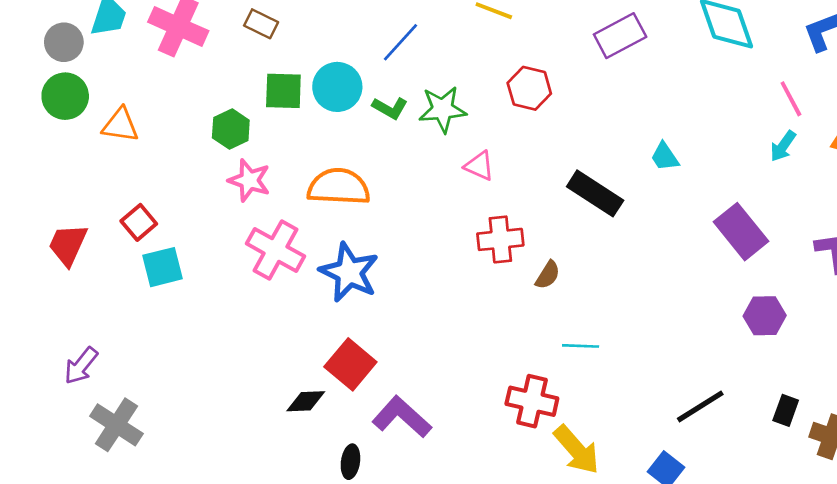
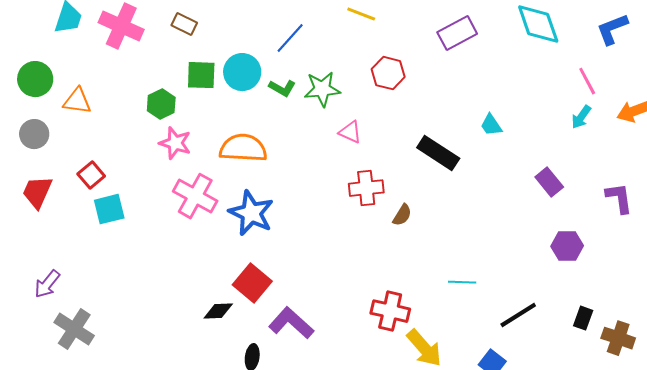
gray circle: (64, 42) -> (34, 134), moved
purple rectangle: (741, 232) -> (549, 182), size x0.7
cyan line: (581, 346) -> (462, 282), moved

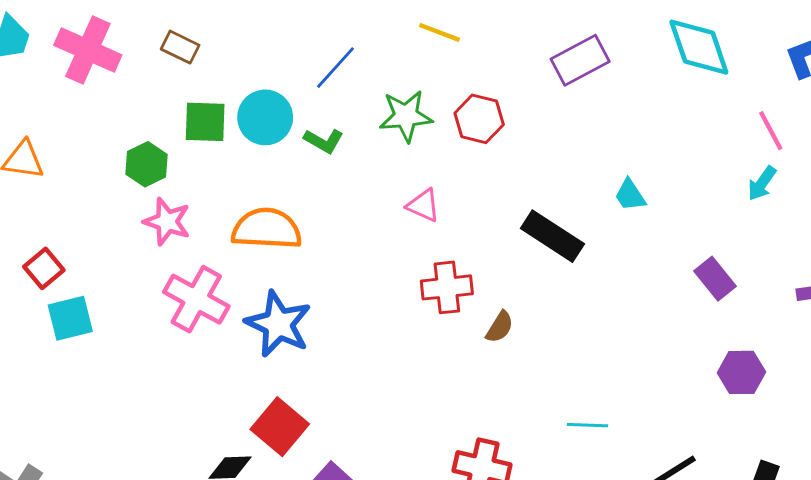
green star: (322, 89) -> (406, 116), moved

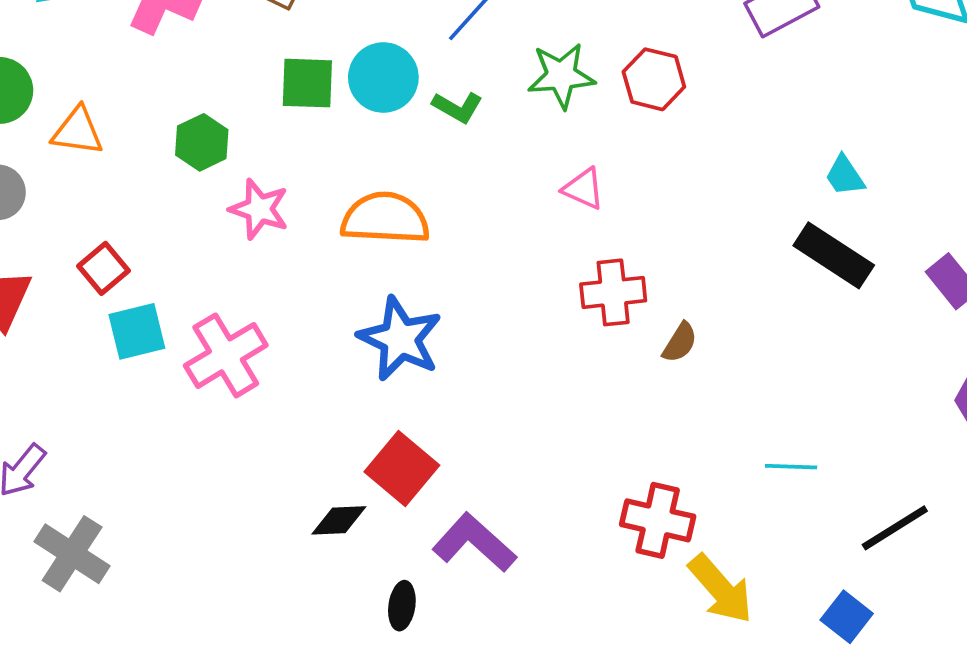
green hexagon: (146, 164) -> (202, 142), moved
black rectangle: (552, 236) -> (834, 255), moved
pink cross: (196, 299) -> (226, 355), moved, turned 30

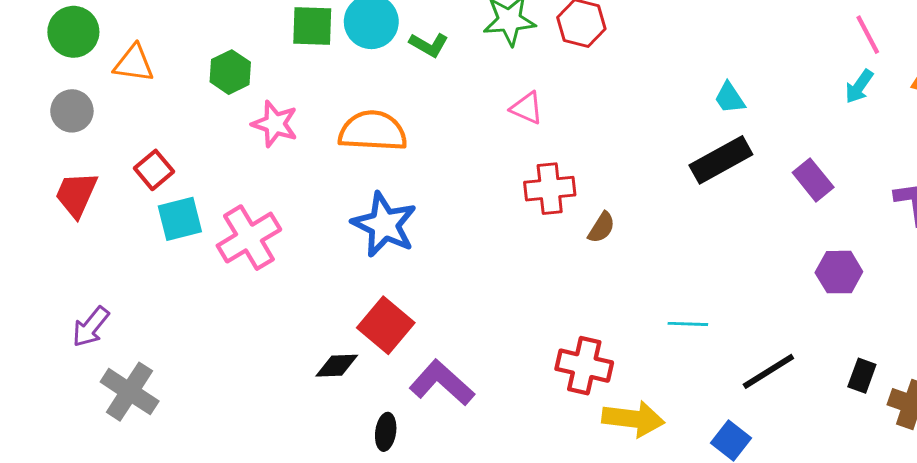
black rectangle: (834, 255) -> (721, 160), turned -62
yellow arrow: (721, 589) -> (633, 419), turned -42

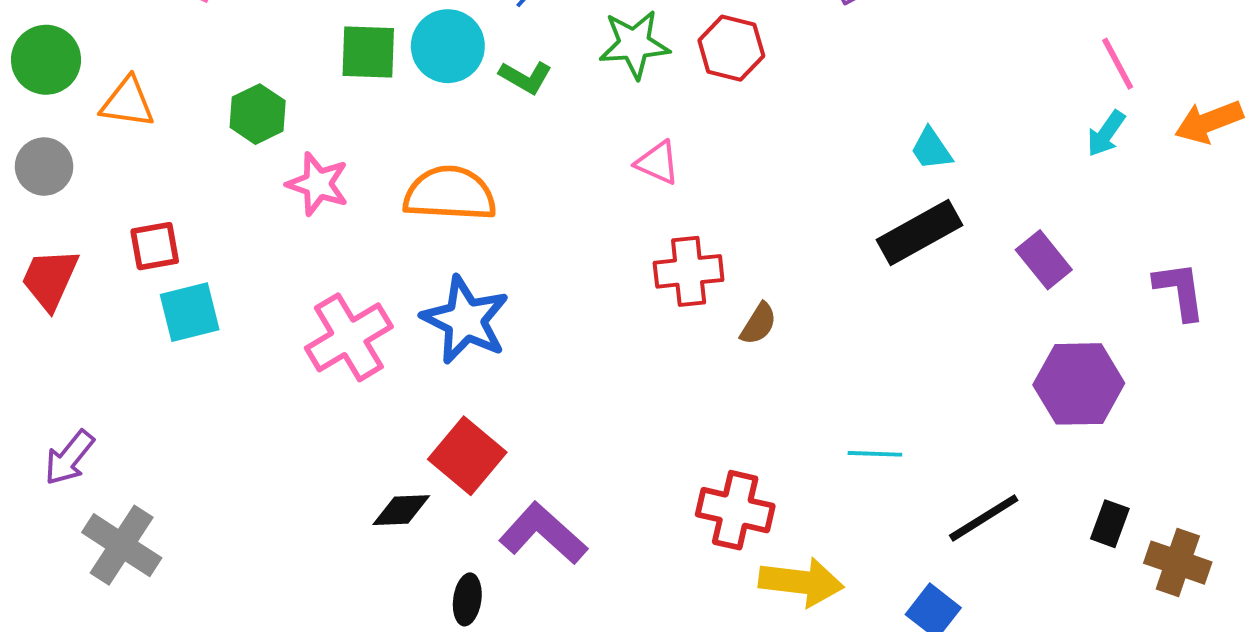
red square: (154, 170) -> (155, 246), turned 30
pink cross: (249, 238) -> (349, 337), moved
purple hexagon: (839, 272) -> (1079, 384), size x1.4

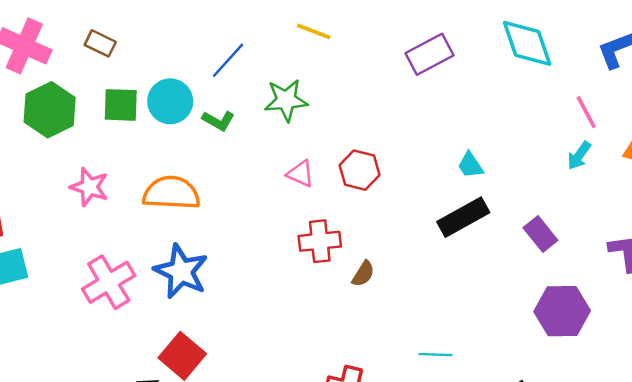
red hexagon: (731, 48) -> (360, 170), moved
green hexagon: (258, 114) -> (50, 110), moved, size x1.5

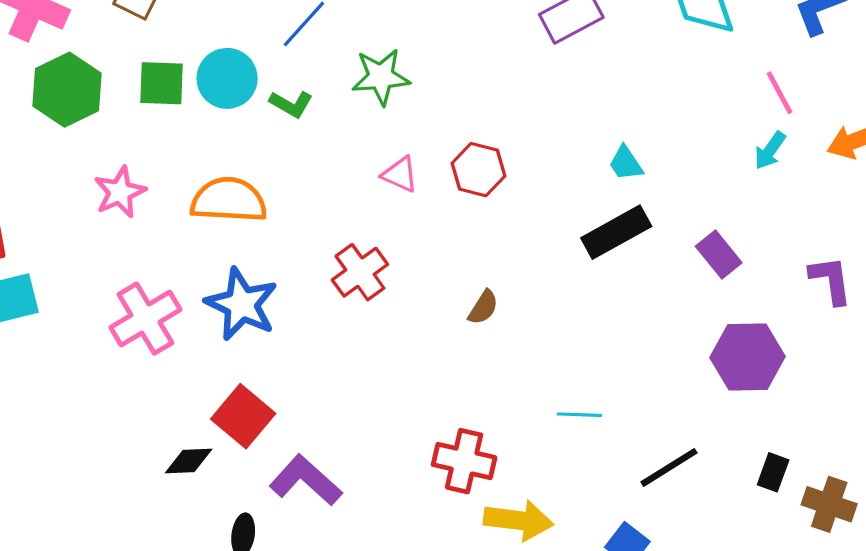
pink star: (89, 187) -> (120, 192), turned 30
red cross: (320, 241) -> (360, 272), moved, turned -30

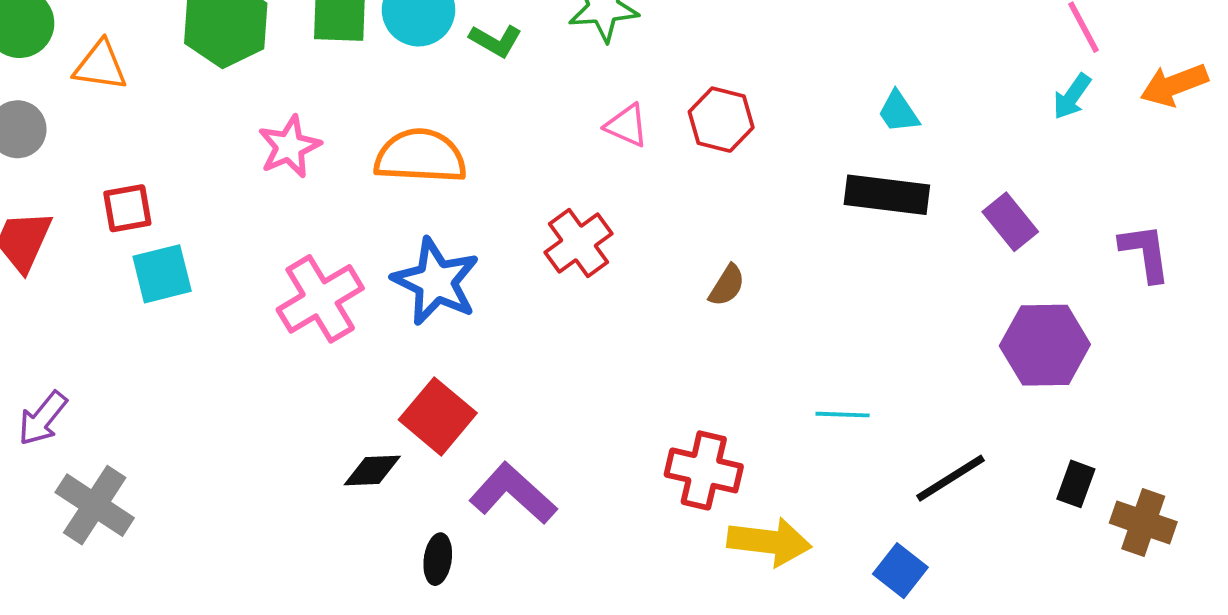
black rectangle: (616, 232) -> (887, 195), turned 36

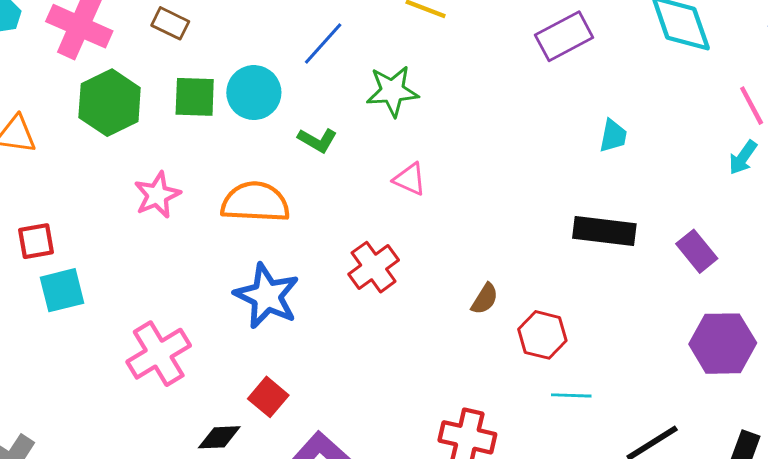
green L-shape: (496, 41) -> (317, 140), moved
cyan trapezoid: (898, 112) -> (613, 136), moved, turned -135
red hexagon: (721, 120) -> (542, 335), moved
pink cross: (320, 299) -> (159, 354), moved
red square: (438, 416) -> (268, 397), size x0.7

